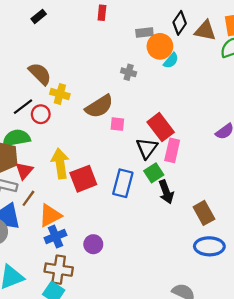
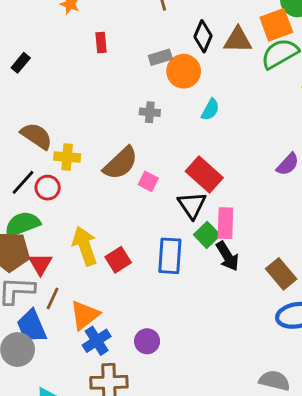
cyan semicircle: (171, 61) -> (210, 110), moved
pink square: (117, 124) -> (148, 181), turned 32
pink rectangle: (172, 150) -> (225, 223), moved
red square: (83, 179) -> (118, 260), size x0.7

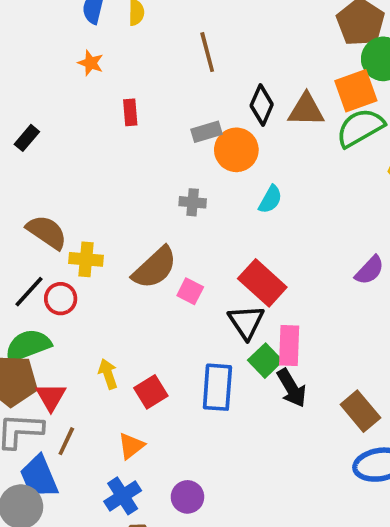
yellow arrow: (85, 246) -> (108, 374), size x0.6
orange triangle: (85, 315) -> (131, 446), moved, size x0.7

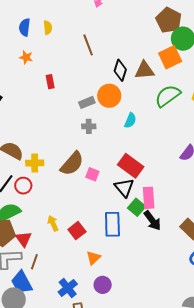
green semicircle: (360, 128) -> (168, 96), moved
gray rectangle: (206, 132) -> (87, 102), moved
orange triangle: (131, 446) -> (93, 258), moved

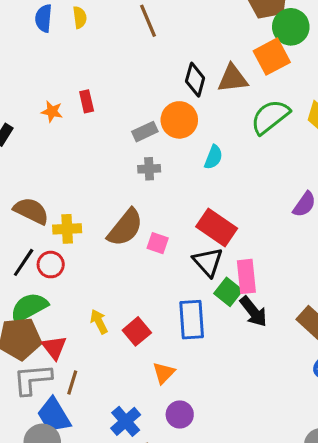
brown line: (88, 45) -> (148, 21), moved
orange star: (26, 57) -> (52, 112), moved

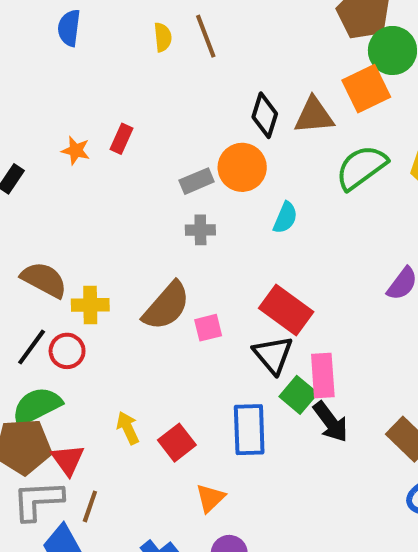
yellow semicircle: (80, 17) -> (163, 37), moved
red rectangle: (87, 101) -> (122, 139), turned 35
pink square: (158, 243) -> (208, 328), turned -35

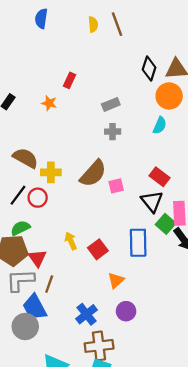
orange star: (76, 150) -> (49, 103), moved
orange circle: (242, 167) -> (169, 96), moved
red rectangle: (286, 310) -> (159, 177), size x0.7
green semicircle: (37, 406) -> (20, 228), size x0.7

